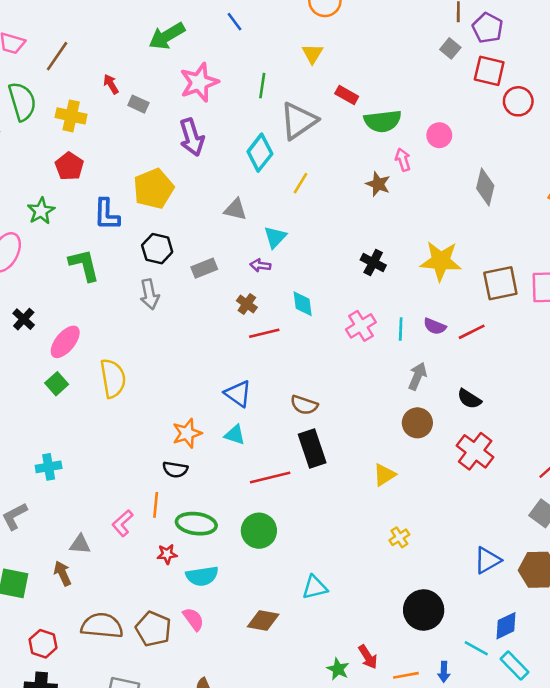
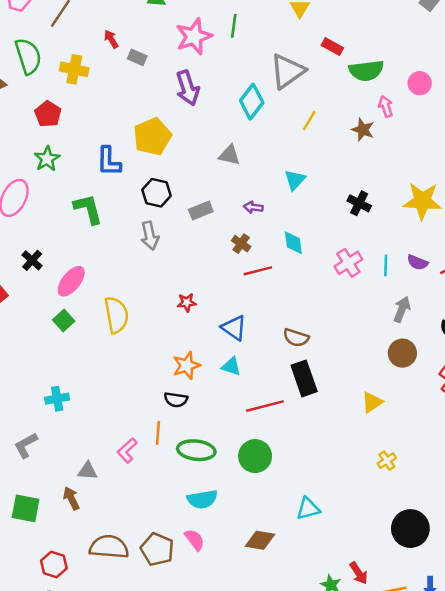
green line: (262, 86) -> (234, 26), moved
red pentagon: (69, 166) -> (48, 114), moved
yellow line: (301, 183) -> (309, 121), moved
cyan triangle: (275, 237) -> (295, 180), moved
red star: (167, 554) -> (187, 302), moved

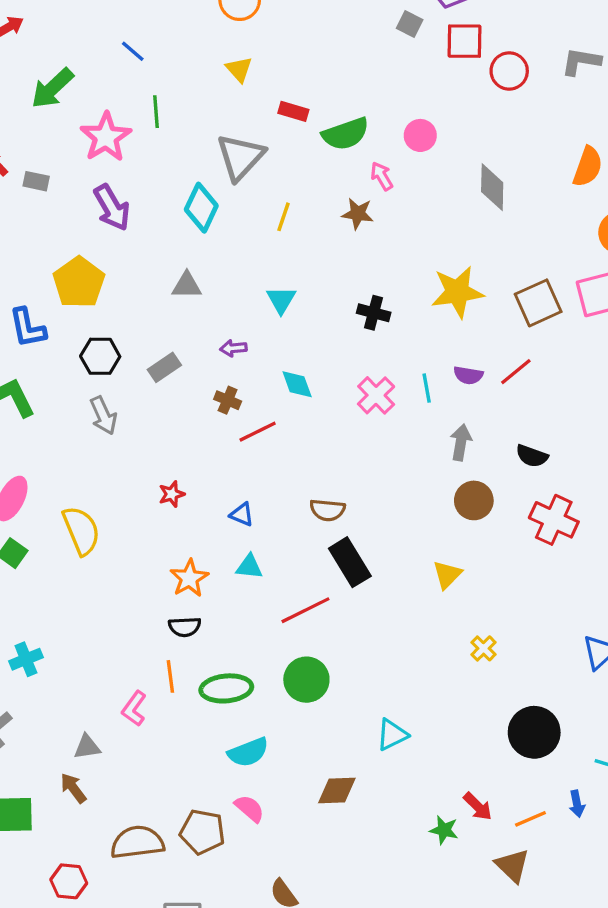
blue triangle: (234, 328) -> (242, 514), size x0.7

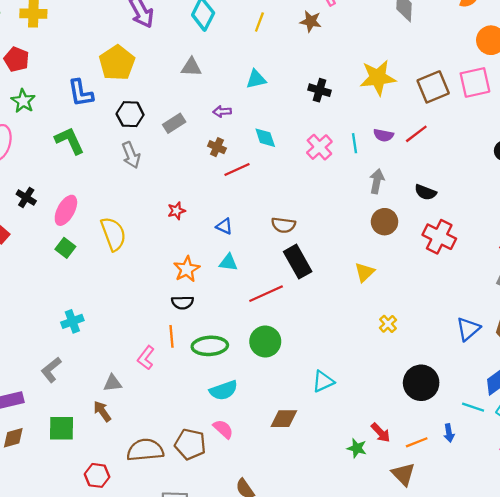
cyan triangle: (281, 300) -> (256, 79), turned 45

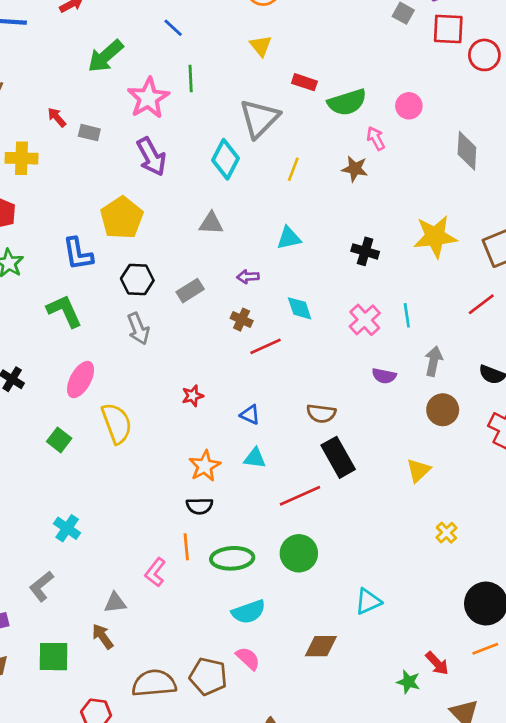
purple semicircle: (383, 135) -> (384, 376), moved
pink ellipse: (66, 210) -> (81, 380), moved
cyan cross: (72, 321) -> (67, 528), turned -35
orange line: (417, 442) -> (485, 649), moved

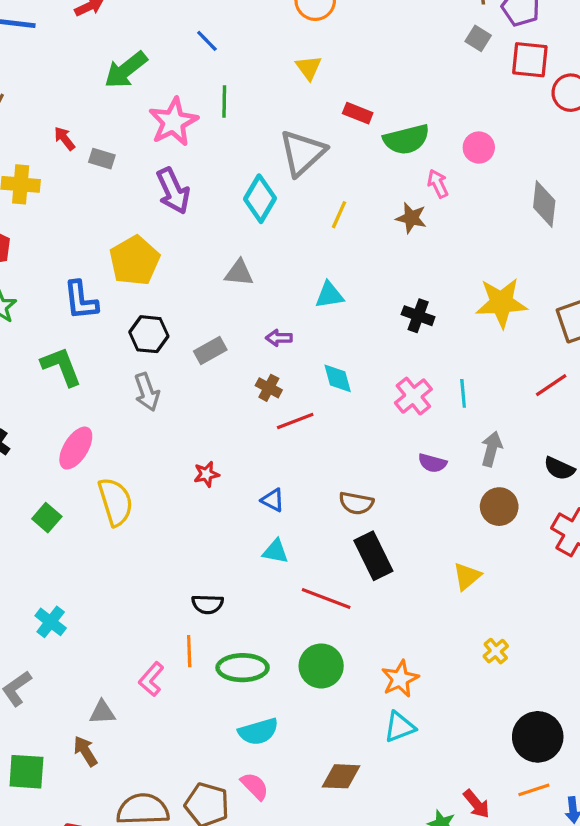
orange star: (205, 466) -> (400, 679), moved
red line: (300, 496) -> (326, 598), turned 42

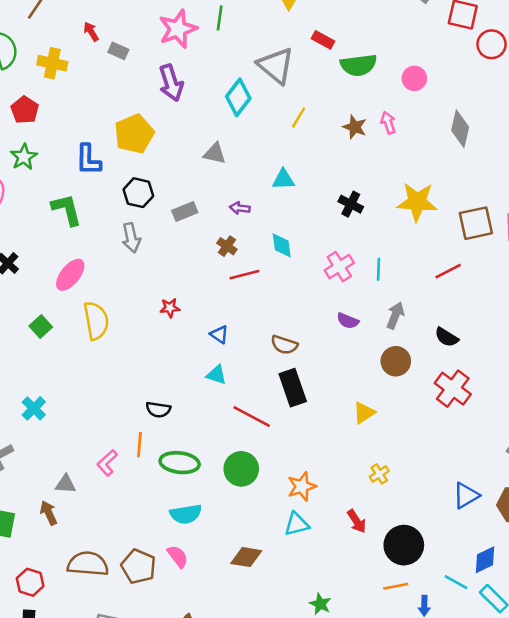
gray triangle: (302, 153) -> (276, 66), turned -45
pink arrow: (438, 184) -> (388, 123), moved
red arrow: (476, 804) -> (357, 521), moved

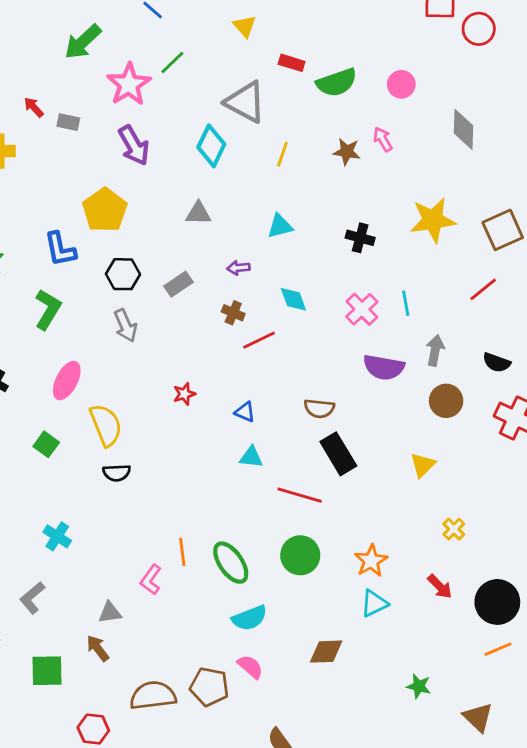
green line: (220, 18) -> (172, 62), turned 50
green L-shape: (67, 210) -> (48, 309), turned 57
purple semicircle: (348, 321) -> (384, 367), size x1.6
black semicircle: (158, 410) -> (117, 473), moved
green ellipse: (180, 463) -> (231, 563), turned 60

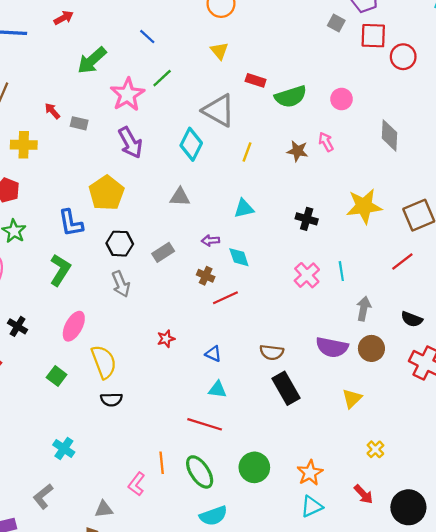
cyan diamond: (293, 299) -> (239, 257), moved
purple semicircle: (384, 367) -> (332, 347), moved
red line: (300, 495) -> (205, 424), moved

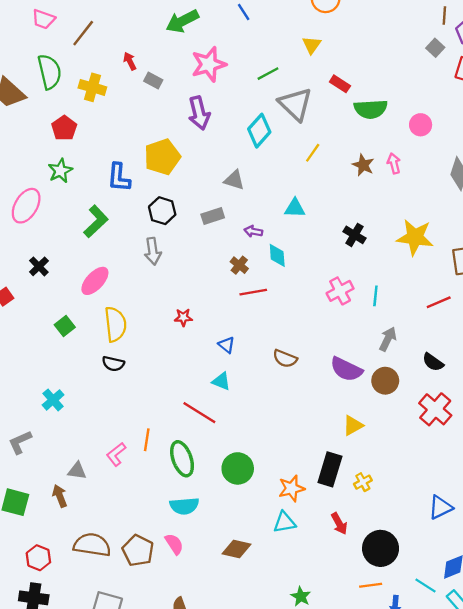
green line: (162, 78) -> (268, 74), moved
gray rectangle: (163, 252) -> (213, 216), moved
black rectangle: (286, 388) -> (330, 469), moved, turned 32

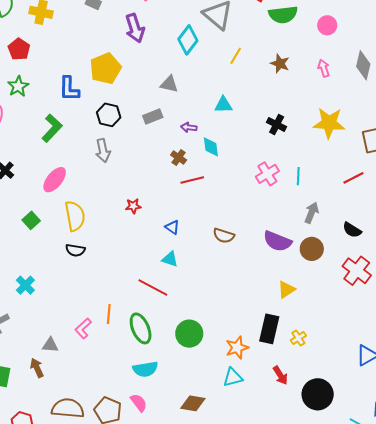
pink arrow: (394, 163) -> (324, 68), moved

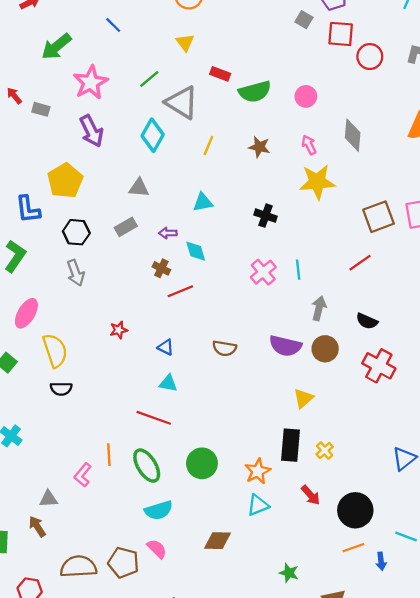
yellow star: (329, 123) -> (317, 182), moved

